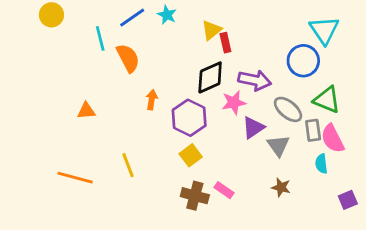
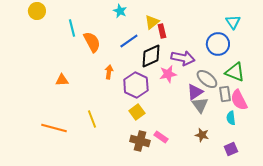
blue line: (132, 18) -> (129, 41), moved
cyan triangle: (324, 30) -> (233, 22), size x0.7
purple triangle: (253, 128) -> (195, 92), moved
purple square: (348, 200) -> (231, 149), moved

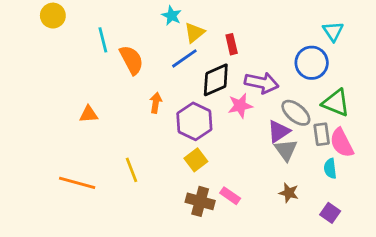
yellow triangle: (152, 22) -> (194, 33), moved
purple square: (231, 149) -> (330, 213), turned -32

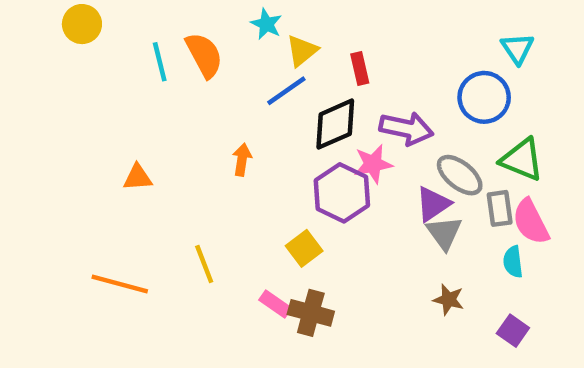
orange semicircle: (131, 60) -> (204, 55), moved
purple hexagon: (194, 121) -> (342, 193), moved
pink rectangle: (230, 196) -> (275, 304), moved

